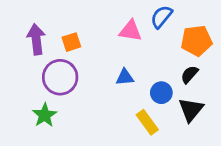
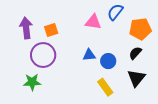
blue circle: (161, 93) -> (108, 61), moved
green star: (45, 115) -> (32, 82), turned 30

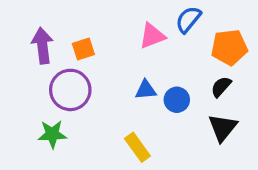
pink triangle: (93, 22) -> (152, 36), turned -30
yellow rectangle: (105, 87) -> (137, 147), moved

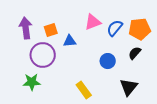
blue semicircle: (188, 19) -> (115, 28), moved
blue triangle: (146, 90) -> (70, 41), moved
black triangle: (223, 128) -> (129, 87), moved

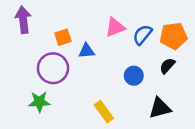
purple arrow: (26, 28) -> (23, 20), moved
black triangle: (129, 87) -> (160, 108), turned 36

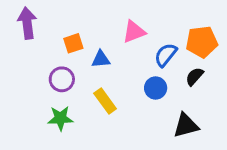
blue semicircle: (142, 35) -> (166, 55), moved
purple circle: (53, 68) -> (62, 79), size x0.7
green star: (39, 102) -> (60, 118), moved
yellow rectangle: (104, 112) -> (105, 101), moved

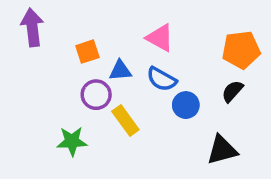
pink triangle: (134, 32) -> (160, 38), turned 50
blue semicircle: (166, 55) -> (162, 79), moved, turned -100
purple circle: (62, 79) -> (96, 95), moved

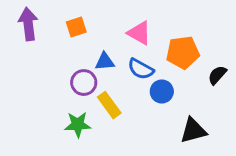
orange pentagon: (241, 50) -> (183, 52), moved
orange square: (87, 52) -> (76, 27), moved
black semicircle: (232, 91) -> (217, 75), moved
green star: (72, 141) -> (78, 125), moved

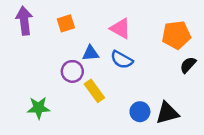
orange pentagon: (183, 52) -> (176, 35), moved
blue circle: (162, 92) -> (140, 112), moved
green star: (78, 125) -> (39, 108), moved

